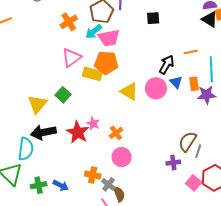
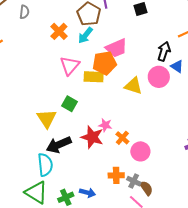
pink trapezoid: (109, 38) -> (116, 48), moved
orange cross: (116, 133) -> (122, 138), moved

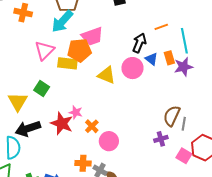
orange cross: (59, 31) -> (23, 13), moved, turned -36
cyan arrow: (85, 35) -> (62, 21), size x1.4

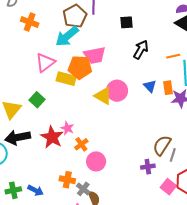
orange line: (161, 27) -> (173, 56), moved
black arrow: (139, 43) -> (141, 50), moved
pink circle: (132, 68) -> (117, 91), moved

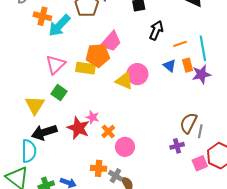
cyan arrow: (67, 36) -> (59, 26), moved
pink trapezoid: (95, 55) -> (111, 42), turned -30
orange line: (173, 56) -> (180, 44), moved
pink triangle: (45, 63) -> (56, 65), moved
pink square: (168, 187) -> (200, 163), turned 35

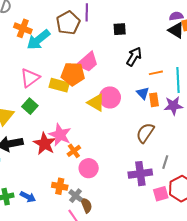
orange rectangle: (188, 65) -> (154, 100), moved
pink star: (93, 117) -> (60, 135), size x1.6
brown semicircle: (188, 123) -> (145, 133), moved
purple cross: (177, 146) -> (140, 174), size x1.6

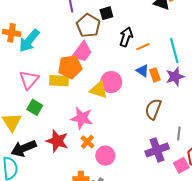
brown pentagon: (68, 23) -> (88, 25), moved
orange line: (156, 73) -> (143, 47), moved
pink star: (60, 135) -> (82, 118), moved

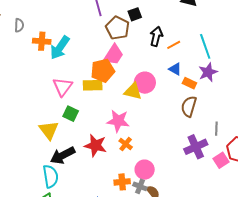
orange rectangle: (155, 75) -> (189, 83), moved, turned -40
pink circle: (105, 156) -> (145, 170), moved

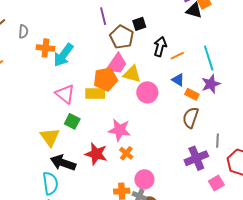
pink triangle: (63, 87) -> (65, 94), turned -30
yellow triangle: (133, 91) -> (132, 74), moved
black arrow: (63, 155) -> (63, 163), turned 45
pink square: (221, 160) -> (216, 183), moved

